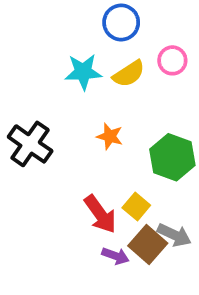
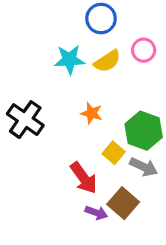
yellow square: (136, 207) -> (114, 153), moved
gray arrow: (174, 235) -> (144, 167), moved

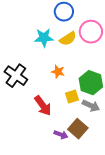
pink circle: (144, 50) -> (91, 32), size x1.5
yellow square: (114, 153) -> (72, 97), turned 32
red arrow: (84, 178) -> (43, 106), moved

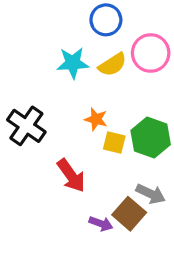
yellow square: (72, 97) -> (114, 142), moved, turned 32
gray arrow: (91, 106) -> (151, 194), moved

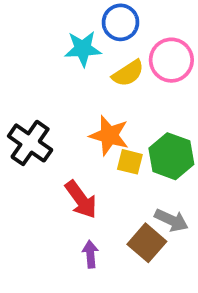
cyan star: (73, 63) -> (83, 49), moved
orange star: (96, 119) -> (109, 135), size x1.5
purple arrow: (101, 224) -> (90, 254), moved, turned -115

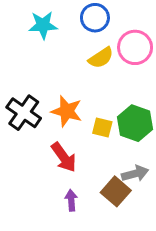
cyan star: (83, 49) -> (43, 25), moved
orange star: (109, 135) -> (67, 111), moved
gray arrow: (171, 220) -> (135, 174), turned -40

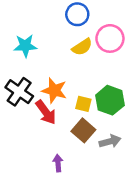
cyan star: (43, 25) -> (25, 46), moved
red arrow: (64, 157) -> (46, 112), moved
brown square: (116, 191) -> (83, 130), moved

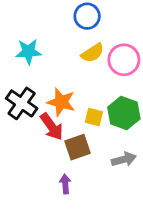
pink circle: (110, 38) -> (124, 60), moved
brown square: (83, 130) -> (78, 147), moved, turned 30

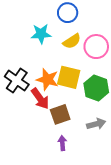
cyan star: (28, 52) -> (41, 34), moved
yellow square: (94, 117) -> (69, 77), moved, size x1.6
purple arrow: (65, 184) -> (62, 143), moved

